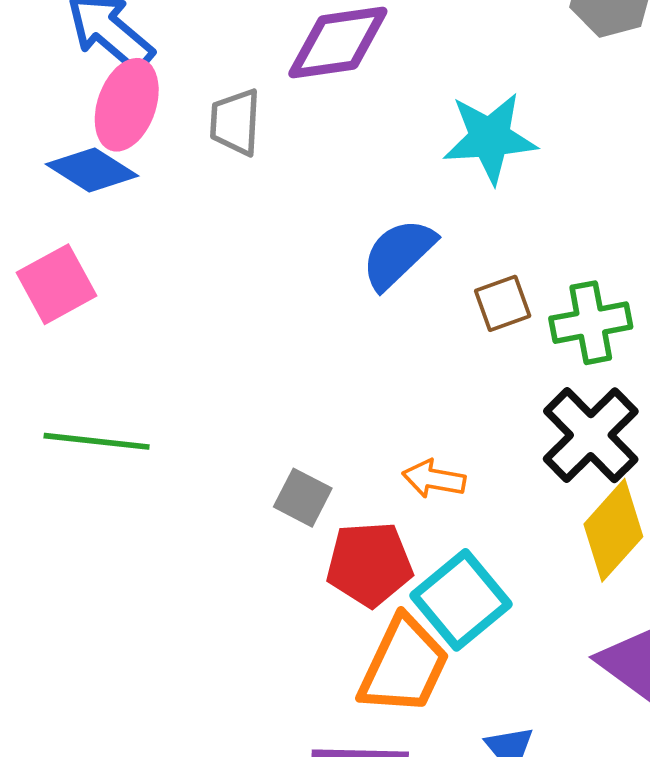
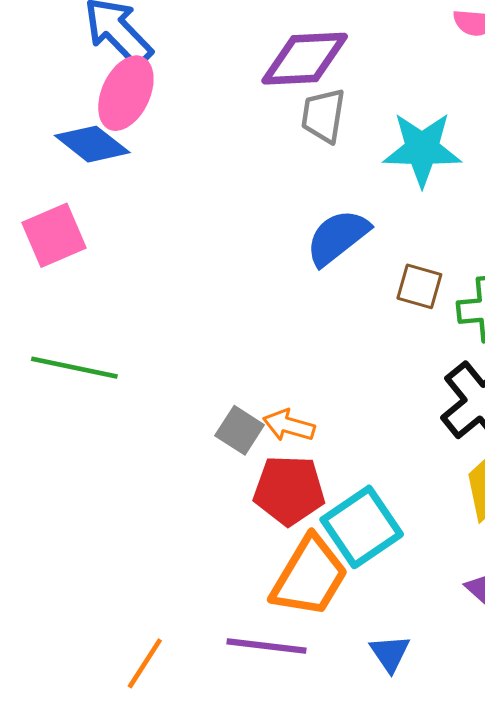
gray trapezoid: (235, 122) -> (323, 116), moved
brown square: (503, 303) -> (419, 286), turned 30
orange arrow: (434, 479) -> (289, 425), moved

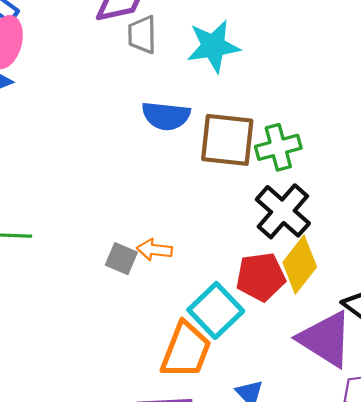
blue semicircle: (338, 237) -> (166, 116), turned -126
brown square: (419, 286) -> (227, 140), size x1.8
red pentagon: (289, 490) -> (261, 277), moved

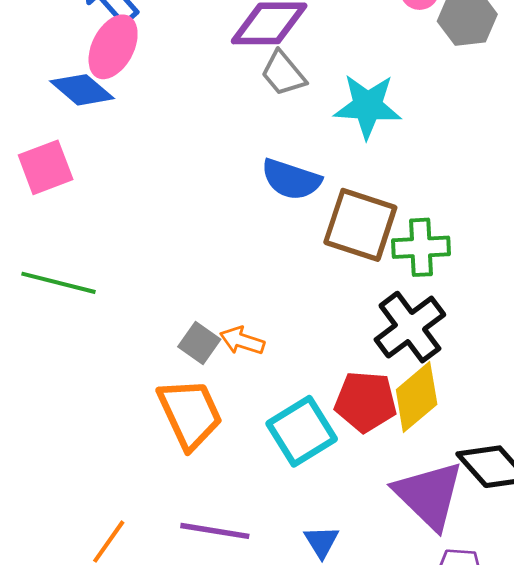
gray trapezoid: (142, 35) -> (283, 73), turned -51
orange trapezoid: (186, 350) -> (190, 414), moved, turned -58

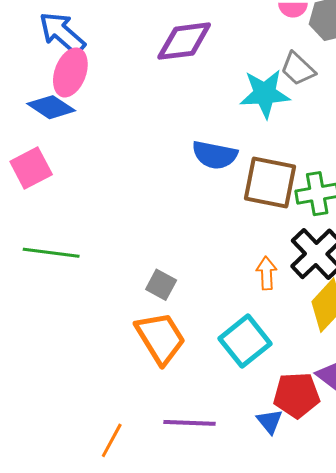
gray trapezoid: (283, 73) -> (298, 69), moved
orange arrow: (242, 341) -> (266, 273), moved, turned 76
red pentagon: (366, 402) -> (297, 395), moved

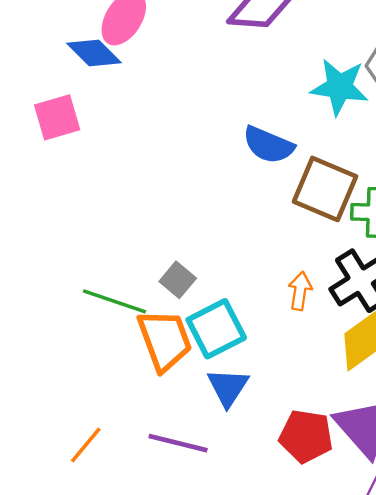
green line: (51, 253) -> (114, 301), moved
cyan square: (245, 341) -> (216, 329), moved
blue triangle: (270, 421) -> (228, 387), moved, size x1.4

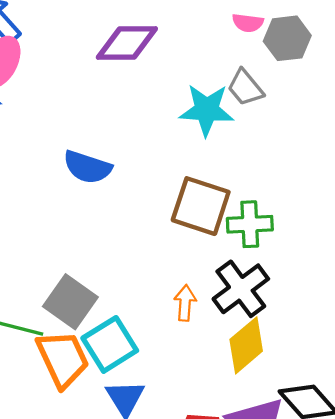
blue semicircle: (268, 145) -> (87, 167), moved
gray square: (178, 280) -> (70, 302), size x1.6

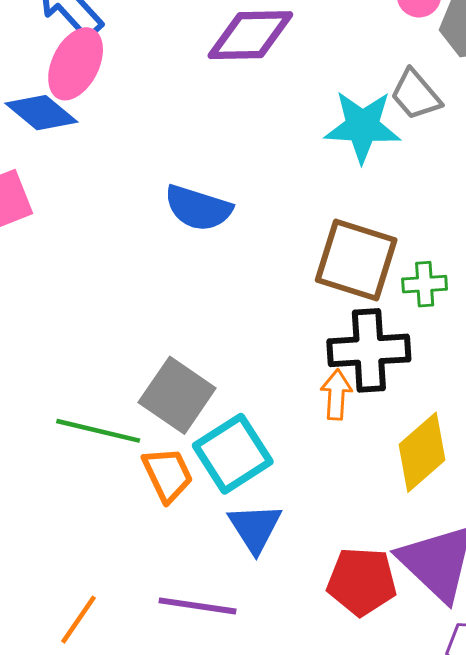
green cross: (250, 224) -> (425, 284), size x0.7
black cross: (241, 289) -> (369, 350), moved, turned 34
orange trapezoid: (63, 359) -> (168, 475), size x0.7

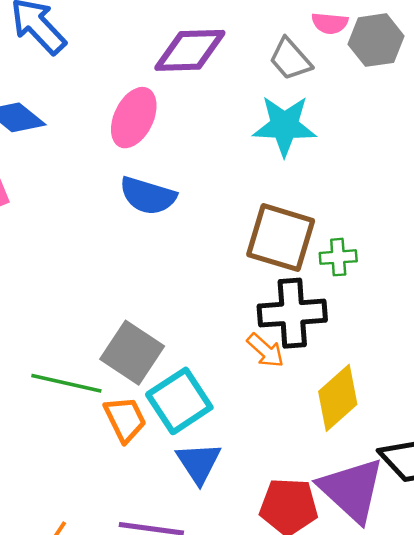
pink ellipse: (76, 64) -> (134, 118), moved
gray trapezoid: (416, 95) -> (290, 59), moved
orange arrow: (336, 395) -> (265, 350), turned 129

